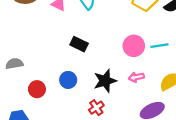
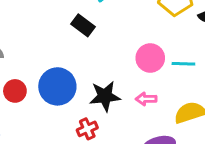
black rectangle: (79, 44) -> (83, 25), moved
blue circle: (68, 80) -> (57, 86), size x1.6

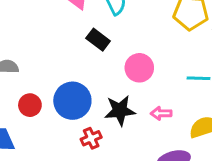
pink circle: (150, 58) -> (139, 68), moved
red cross: (87, 129) -> (91, 138), moved

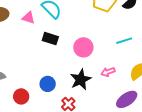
blue circle: (72, 101) -> (48, 84), size x0.6

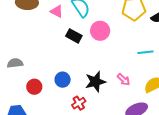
pink circle: (83, 47) -> (100, 31), moved
pink arrow: (108, 72) -> (124, 80), turned -128

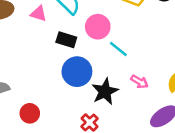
cyan line: (145, 52) -> (118, 49), moved, turned 56
blue circle: (63, 80) -> (77, 72), moved, size x1.5

